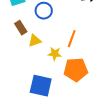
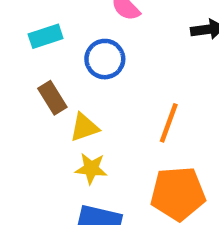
yellow star: (55, 54) -> (91, 169), moved

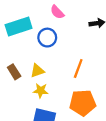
cyan rectangle: (46, 36) -> (19, 27), size x1.6
brown rectangle: (52, 98) -> (14, 72), moved

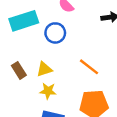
orange line: (78, 68) -> (89, 67), turned -72

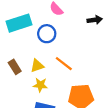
orange line: (89, 67) -> (64, 64), moved

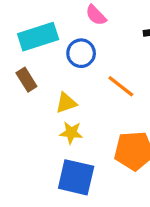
orange line: (64, 64) -> (121, 86), moved
brown rectangle: (15, 67) -> (26, 80), moved

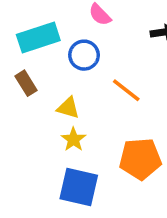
yellow triangle: (66, 103) -> (68, 108), turned 35
yellow star: (71, 133) -> (73, 139), turned 30

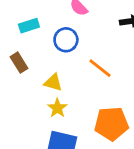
cyan rectangle: (38, 37) -> (29, 26), size x0.6

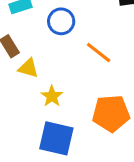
yellow triangle: (53, 82) -> (28, 68), moved

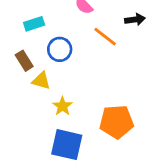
blue circle: (61, 21) -> (60, 49), moved
orange line: (99, 53) -> (105, 37), moved

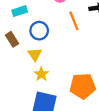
orange line: (105, 37) -> (74, 21), turned 30
yellow triangle: (41, 81) -> (35, 55), moved, turned 40

